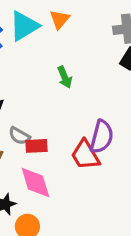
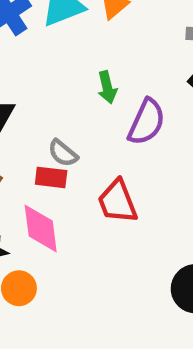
gray semicircle: (19, 136) -> (63, 153), moved
purple semicircle: (102, 137) -> (146, 122), moved

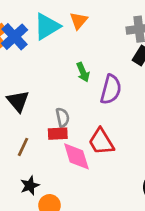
gray semicircle: (63, 153) -> (63, 117), turned -132
pink diamond: (41, 229) -> (76, 156), moved

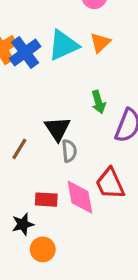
black triangle: (18, 101) -> (57, 129), moved
red rectangle: (58, 134) -> (46, 200), moved
brown line: (23, 147) -> (19, 149), moved

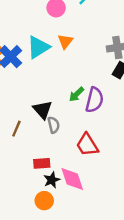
green arrow: (98, 102) -> (76, 94), moved, turned 70
pink diamond: (80, 197) -> (72, 179), moved
black star: (23, 224) -> (52, 180), moved

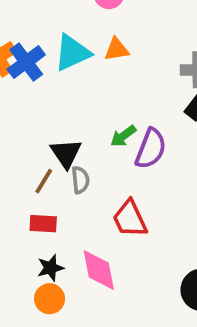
orange triangle: (65, 41) -> (117, 49), turned 35
brown line: (16, 129) -> (44, 181), moved
red rectangle: (42, 163) -> (43, 224), moved
black star: (52, 180) -> (50, 268), moved

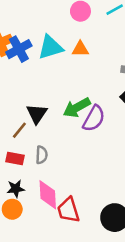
green arrow: (123, 136) -> (77, 108), size x1.5
gray semicircle: (80, 180) -> (42, 155), moved
red trapezoid: (130, 219) -> (68, 210), moved

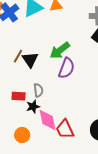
purple semicircle: (94, 119) -> (66, 68), moved
brown line: (19, 130) -> (18, 56), moved
black star: (16, 189) -> (33, 107), moved

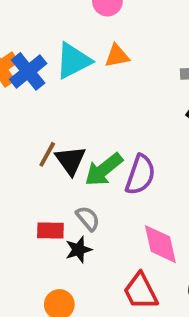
green arrow: (60, 50) -> (104, 170), moved
gray semicircle: (38, 90) -> (88, 218), turned -32
pink diamond: (48, 120) -> (160, 244), moved

